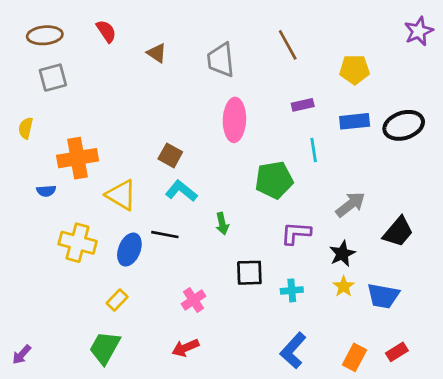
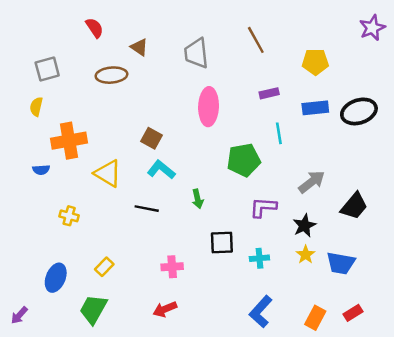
brown ellipse: (45, 35) -> (111, 75), moved
yellow semicircle: (26, 128) -> (36, 107), moved
yellow cross: (78, 243) -> (69, 216), size x0.6
blue ellipse: (129, 250) -> (56, 278), moved
pink cross: (194, 300) -> (172, 267), turned 30

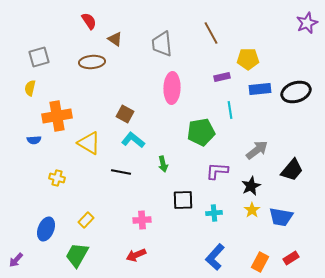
red semicircle: (94, 28) -> (89, 21), moved
yellow pentagon: (315, 62) -> (248, 59), moved

